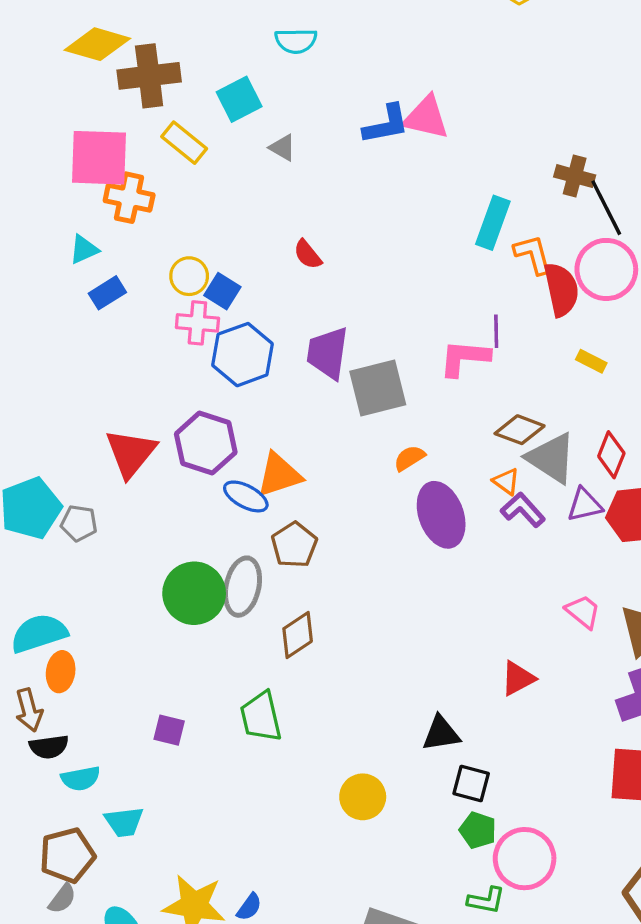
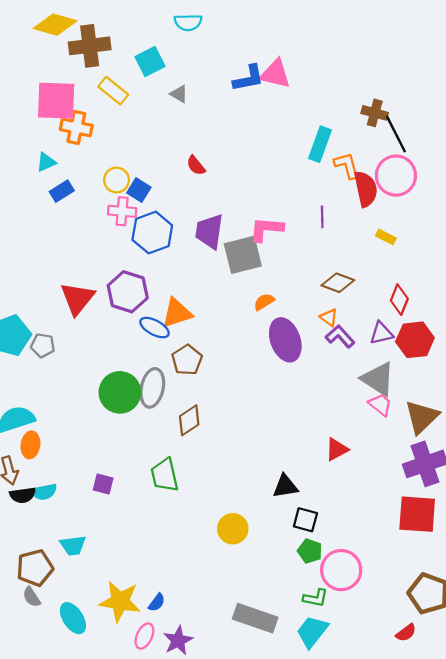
pink L-shape: (464, 358) -> (266, 229), moved
gray triangle: (551, 458) -> (378, 379), moved
cyan semicircle: (81, 778) -> (44, 492), moved
gray semicircle: (62, 899) -> (32, 597), turned 110

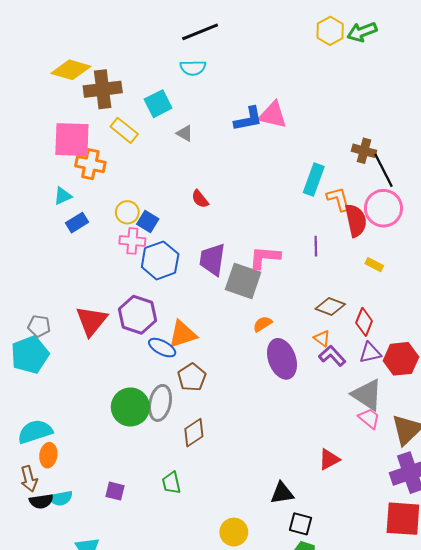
gray square: (243, 255) -> (243, 281), turned 33
red diamond: (399, 300) -> (364, 322), moved
gray pentagon: (43, 345) -> (39, 326), moved
green trapezoid: (165, 475) -> (171, 483), size x0.7

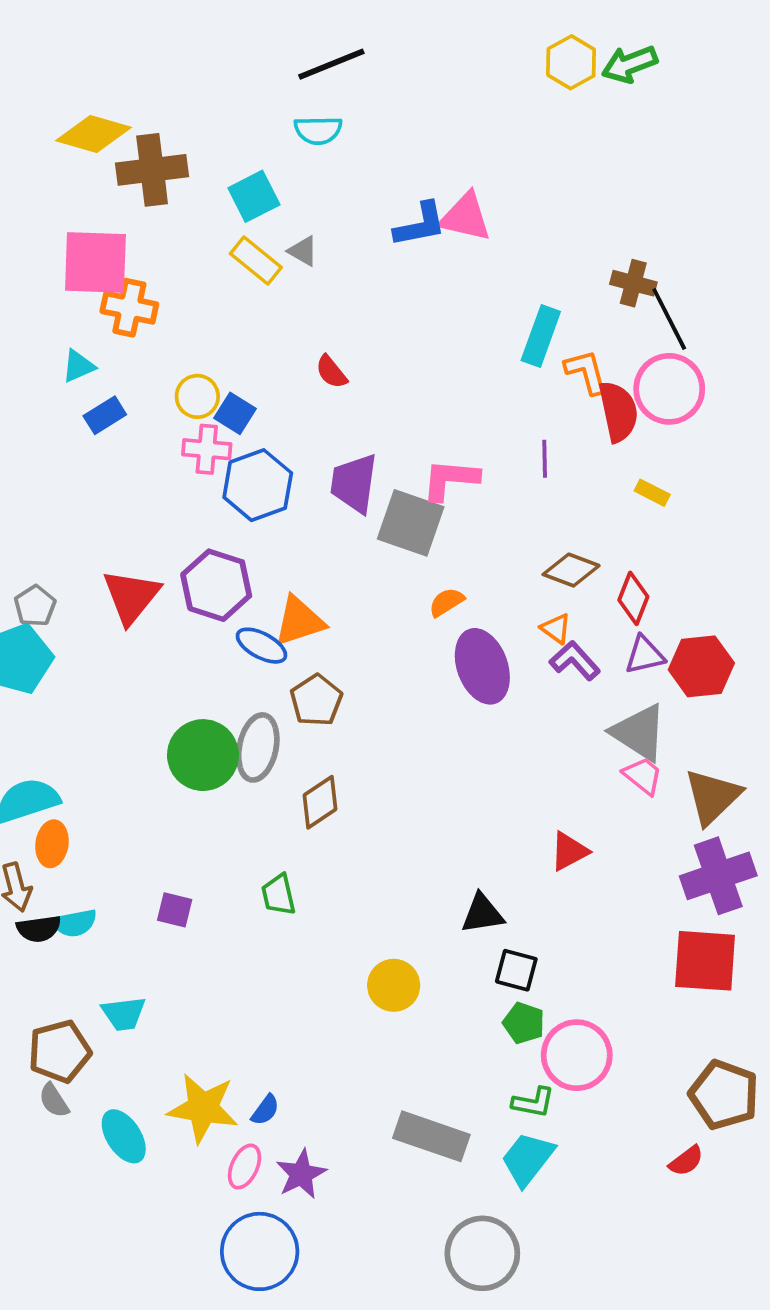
yellow rectangle: (124, 130) -> (256, 260), moved
gray pentagon: (39, 326) -> (35, 606), turned 30

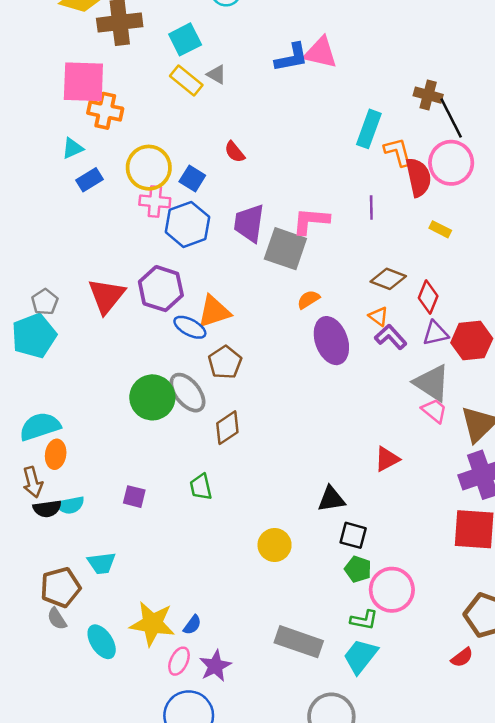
yellow circle: (197, 396) -> (149, 168), size x1.6
blue square: (235, 413) -> (192, 179), moved
gray ellipse: (258, 747) -> (187, 393), turned -51

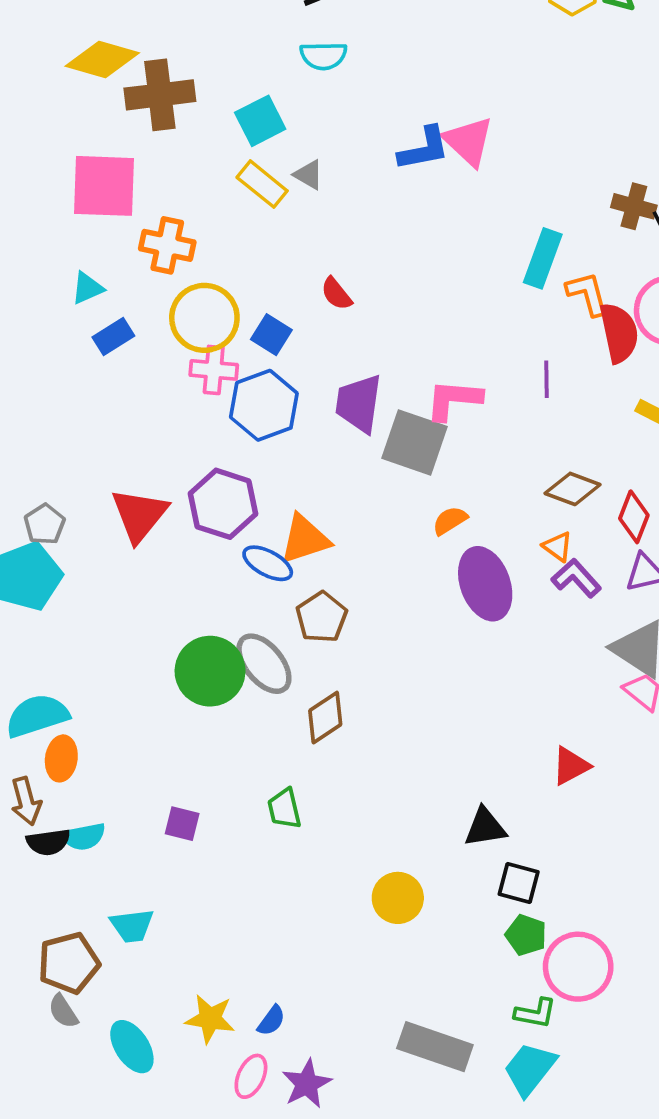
pink triangle: (321, 53) -> (468, 141), turned 30
orange cross: (105, 111) -> (167, 245), moved
yellow star: (152, 624) -> (210, 1019), size x0.7

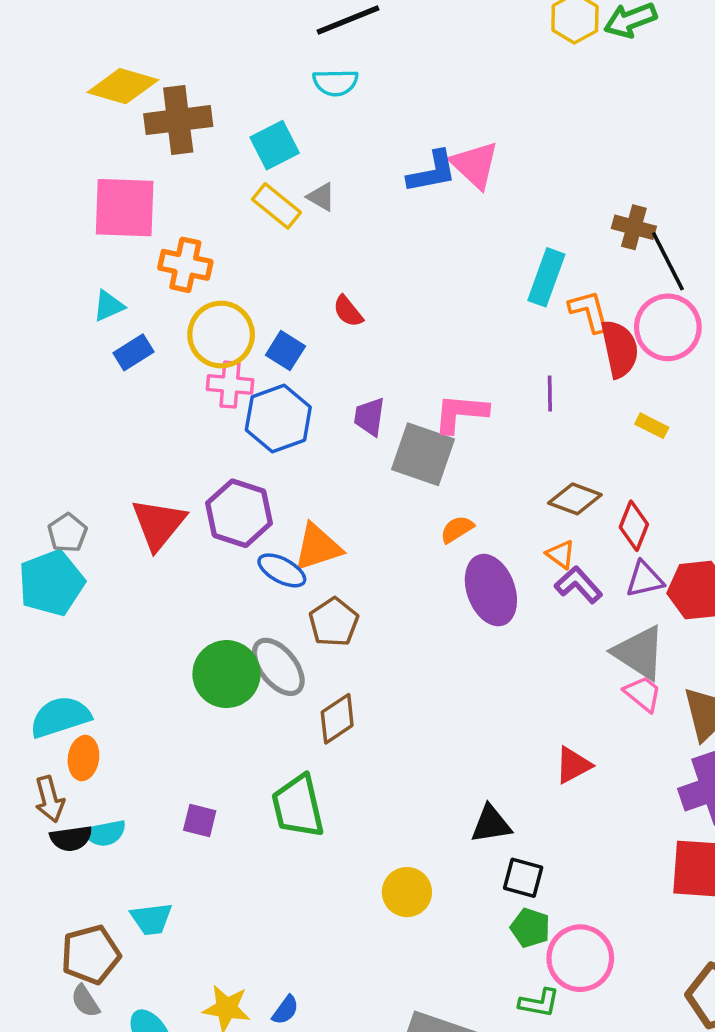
purple trapezoid: (359, 403) -> (369, 417), size x0.7
green trapezoid: (284, 809) -> (298, 806), size x1.6

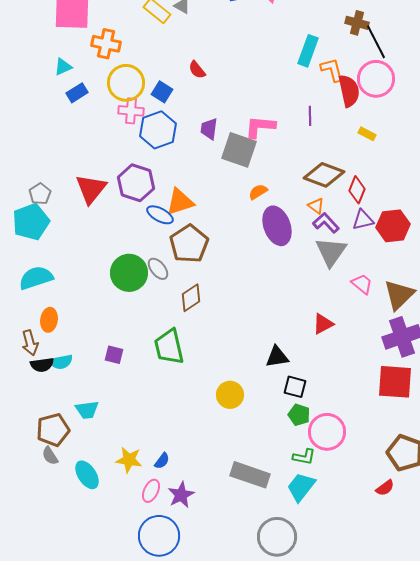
brown diamond: (575, 499) -> (324, 175), size x1.4
brown pentagon: (334, 622) -> (189, 244), size x1.4
gray triangle: (639, 653) -> (331, 252), moved, turned 32
gray ellipse: (278, 667) -> (158, 269), size x0.7
cyan semicircle: (60, 717) -> (36, 278), moved

